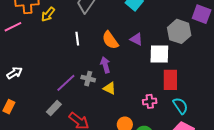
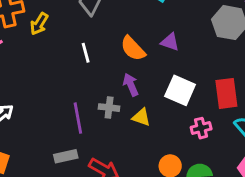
white square: (159, 54) -> (180, 90), moved, turned 30
purple line: (66, 83) -> (78, 118), turned -50
gray rectangle: (54, 108) -> (66, 156), turned 42

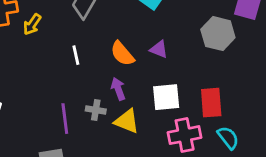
white square: (180, 90) -> (166, 97), turned -32
yellow triangle: (141, 117) -> (127, 121), size x1.4
pink cross: (201, 128) -> (185, 135), size x1.6

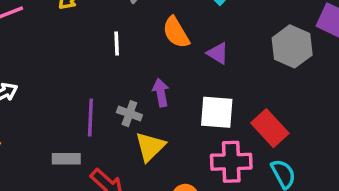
orange semicircle: (122, 54) -> (176, 32), moved
red rectangle: (211, 103) -> (270, 128), turned -48
yellow triangle: (127, 121) -> (150, 147), moved, turned 44

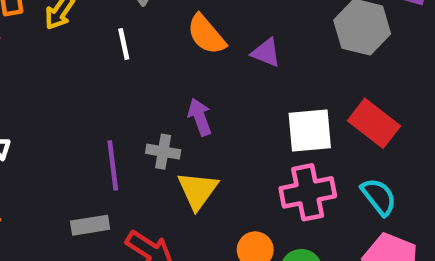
white line: (117, 43) -> (124, 44), moved
white square: (217, 112) -> (310, 130), moved
red rectangle: (270, 128) -> (374, 123), moved

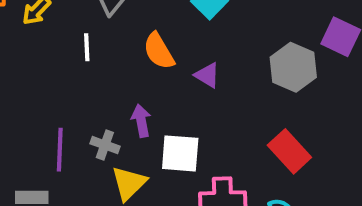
white square: (310, 130) -> (180, 153), moved

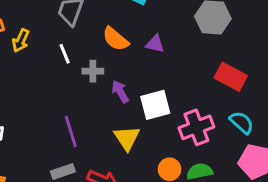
gray cross: (105, 145) -> (93, 71), moved

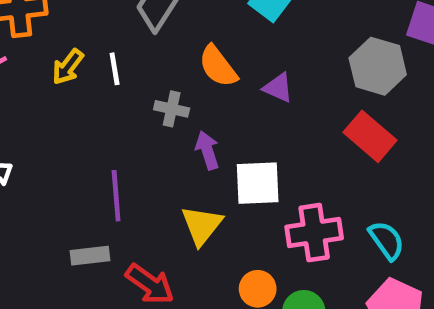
yellow arrow: (21, 41) -> (68, 67), moved
white line: (65, 54) -> (115, 69), moved
red rectangle: (231, 77) -> (370, 136), moved

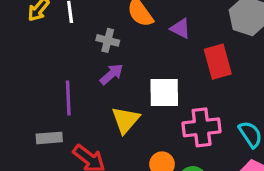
red rectangle: (370, 136) -> (218, 62), moved, turned 32
purple arrow: (207, 150) -> (112, 74), moved, turned 65

